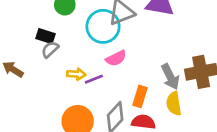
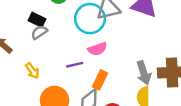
yellow arrow: (76, 74) -> (32, 71), moved, turned 42
orange rectangle: (140, 96) -> (100, 80), moved

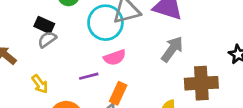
gray arrow: (144, 73) -> (172, 49), moved, turned -125

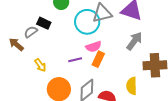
gray semicircle: (47, 39) -> (31, 32), moved
orange rectangle: (118, 93) -> (98, 59), moved

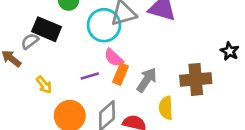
black rectangle: (44, 23) -> (47, 29), size x1.5
gray arrow: (134, 41) -> (147, 80), moved
pink semicircle: (94, 47) -> (114, 58), turned 63

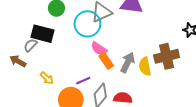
orange rectangle: (120, 74) -> (106, 61), turned -49
purple line: (90, 76) -> (83, 81), moved
yellow semicircle: (166, 108) -> (145, 66), moved

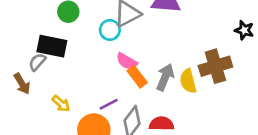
cyan circle: (87, 24) -> (110, 30), size x0.6
brown arrow: (18, 61) -> (22, 84), turned -147

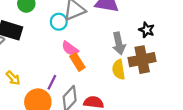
black star: (244, 30) -> (147, 30), moved
gray arrow: (165, 77) -> (119, 43), moved, turned 140
purple line: (109, 104) -> (52, 82), turned -42

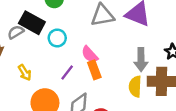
cyan circle: (59, 22) -> (57, 38), moved
purple line: (52, 82) -> (67, 72), moved

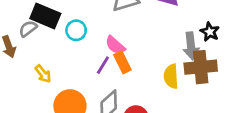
gray arrow: (141, 60) -> (191, 46), moved
purple line: (67, 72) -> (103, 65), moved

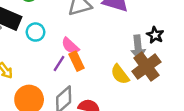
brown cross: (201, 67) -> (146, 67), turned -32
yellow semicircle: (171, 76) -> (120, 74), turned -35

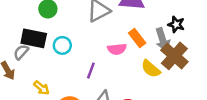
pink semicircle: (70, 46) -> (117, 49), moved, turned -36
orange rectangle: (76, 61) -> (137, 38), moved

